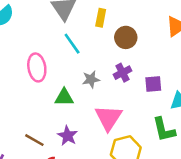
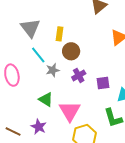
brown circle: (126, 37) -> (71, 51), moved
gray star: (91, 79) -> (53, 70), moved
green triangle: (64, 97) -> (46, 99), moved, turned 35

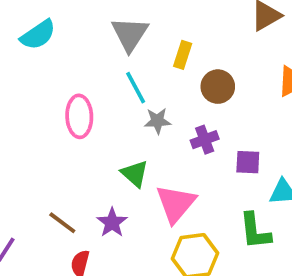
brown circle: (71, 51) -> (218, 87), moved

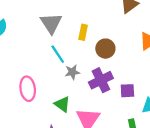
pink ellipse: (79, 116) -> (28, 89), moved
purple cross: (205, 140) -> (101, 80), size x1.5

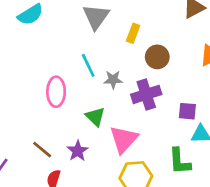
cyan line: (58, 54) -> (88, 65), moved
purple square: (127, 91) -> (187, 111), moved

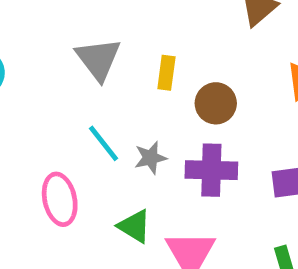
purple cross: (146, 94) -> (211, 170), turned 32

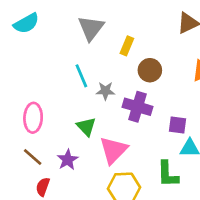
pink ellipse: (60, 199) -> (33, 118), moved

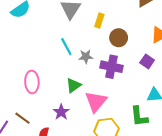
purple square: (177, 125) -> (147, 61), moved, turned 32
green triangle: (86, 127) -> (73, 85), turned 42
brown line: (33, 157) -> (23, 118), moved

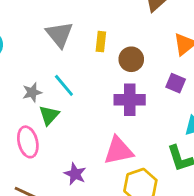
gray star: (86, 57) -> (32, 92), moved
green triangle: (73, 85) -> (49, 115), moved
pink triangle: (96, 102) -> (118, 151), turned 50

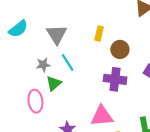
gray triangle: (59, 34) -> (57, 34), moved

